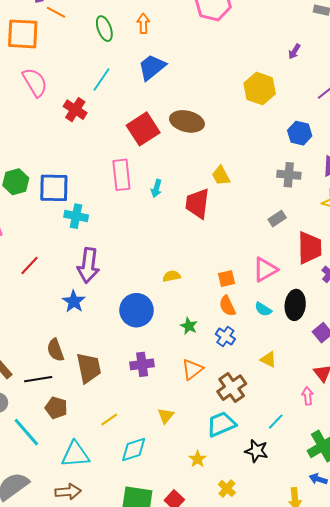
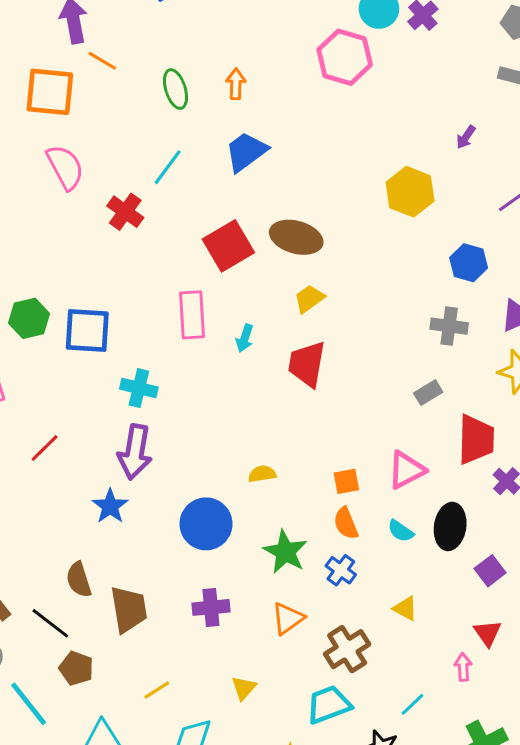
yellow trapezoid: (221, 176) -> (309, 299), moved, turned 80
cyan cross: (76, 216) -> (139, 388), moved
green star: (189, 326) -> (285, 552), size x1.6
black line: (38, 379) -> (50, 623), turned 44

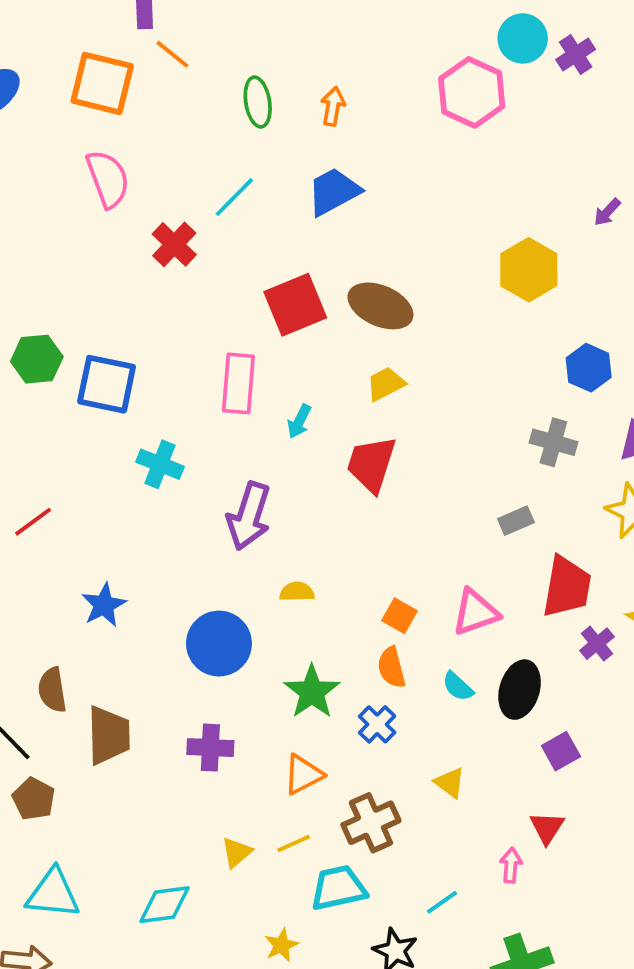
purple arrow: (135, 452) -> (249, 516), moved
orange square: (346, 481) -> (400, 616), turned 32
yellow line: (157, 690) -> (294, 844), moved

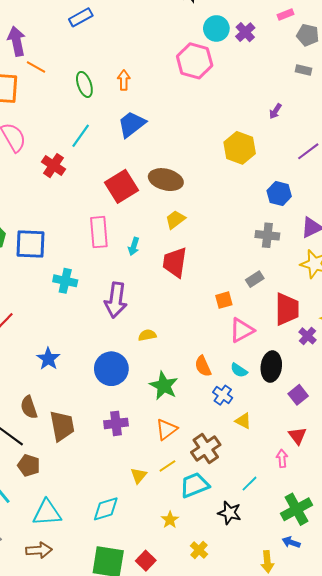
orange square: (400, 616) -> (224, 300), moved, turned -36
blue cross: (377, 724) -> (223, 395), moved

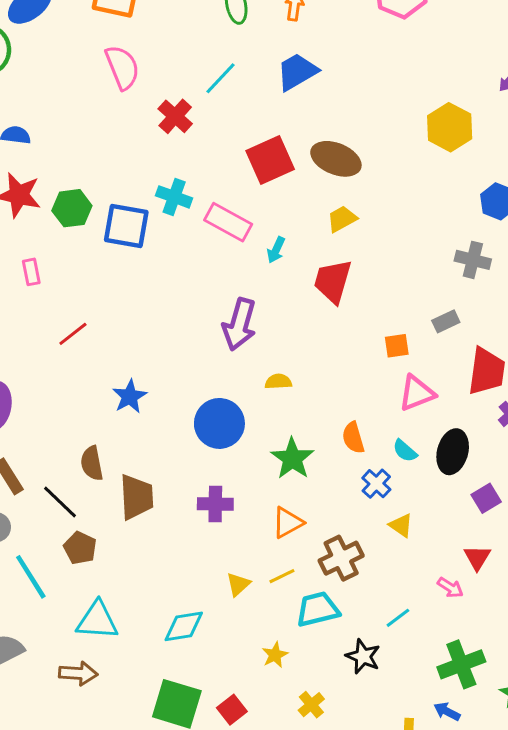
pink rectangle: (99, 232) -> (228, 222), turned -64
cyan cross: (65, 281) -> (174, 197), moved
pink arrow: (282, 458) -> (450, 588), turned 120

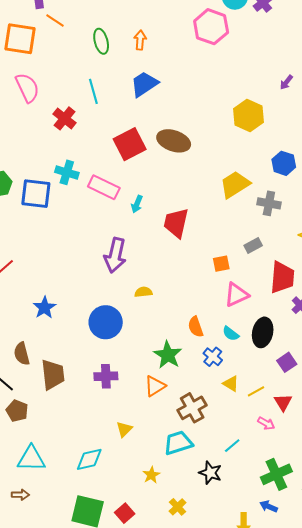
cyan line: (220, 78) -> (93, 91), turned -55
yellow trapezoid: (342, 219) -> (235, 185), moved, size x1.5
green star: (292, 459) -> (168, 355), moved
yellow line: (282, 576) -> (256, 391), moved
brown arrow: (78, 673) -> (20, 495), size x0.7

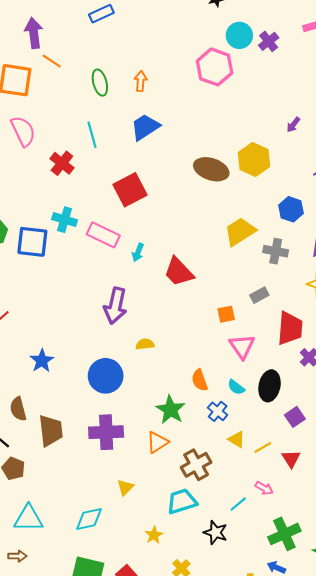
brown ellipse: (174, 141) -> (211, 169), moved
red trapezoid: (176, 223) -> (179, 272), turned -56
pink triangle: (236, 295) -> (242, 346), turned -40
purple cross: (106, 376) -> (106, 432), size x1.4
pink arrow: (266, 423) -> (264, 488), moved

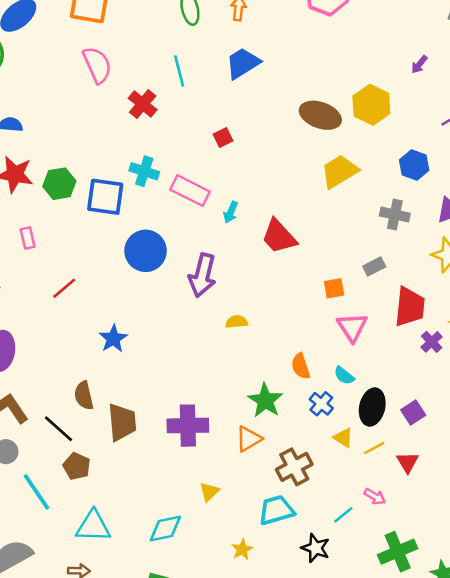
red square: (130, 190) -> (223, 138), size x0.5
yellow trapezoid: (240, 232) -> (339, 171), moved
blue circle: (106, 376) -> (146, 251), moved
black ellipse: (270, 386) -> (372, 407), moved

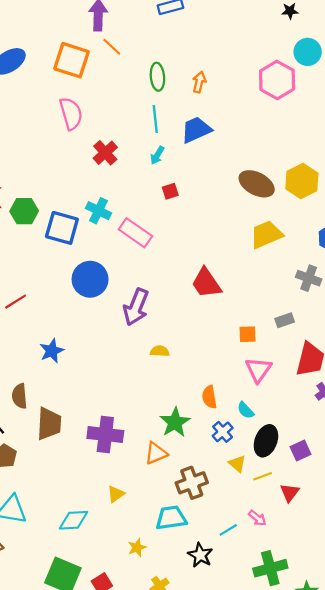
cyan line: (179, 71) -> (155, 119), moved
cyan arrow: (231, 212) -> (157, 155), moved

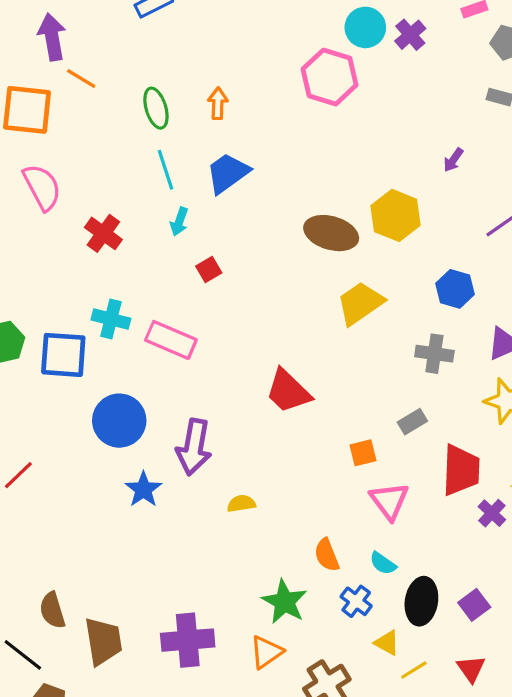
blue star: (52, 351) -> (143, 489), moved
yellow line: (263, 476) -> (414, 670), moved

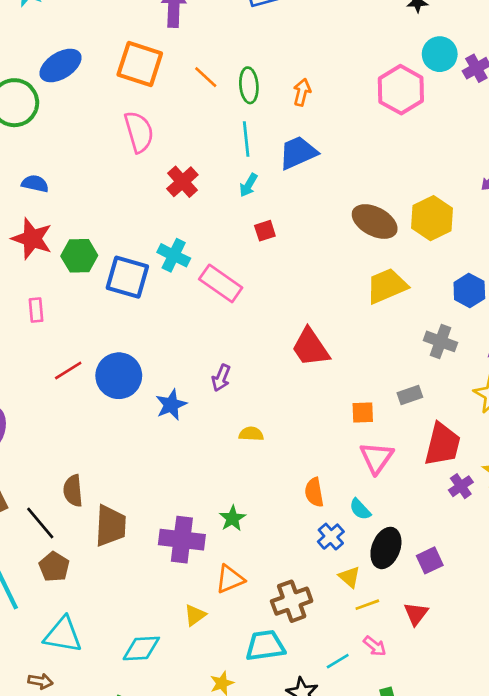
orange line: (81, 78) -> (206, 77), moved
blue circle: (119, 421) -> (119, 376), moved
purple arrow: (194, 447) -> (221, 378), size x0.6
green star: (285, 602) -> (232, 518), moved, size x0.7
orange triangle: (266, 652) -> (230, 579), moved

